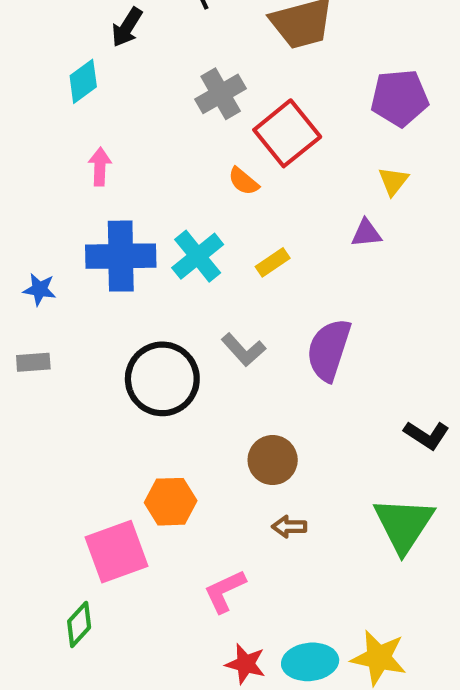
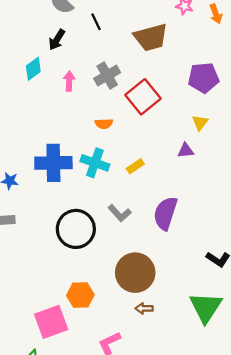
pink arrow: (100, 167) -> (69, 81), moved
orange semicircle: (243, 181) -> (104, 124), moved, turned -42
cyan cross: (198, 256) -> (95, 163), turned -32
brown circle: (273, 460) -> (135, 273), size x1.5

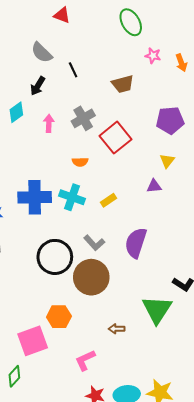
brown trapezoid: (151, 37) -> (123, 84), size x0.7
brown circle: (135, 273) -> (91, 277), moved
green triangle: (206, 307) -> (157, 310), moved

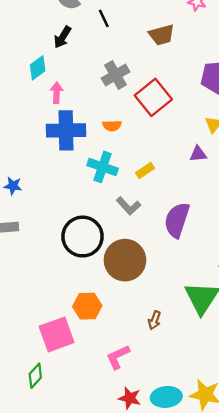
pink arrow: (49, 123) -> (57, 93), moved
blue cross: (35, 197) -> (66, 130), moved
gray L-shape: (94, 243) -> (129, 206), moved
brown arrow: (117, 329) -> (154, 320), turned -70

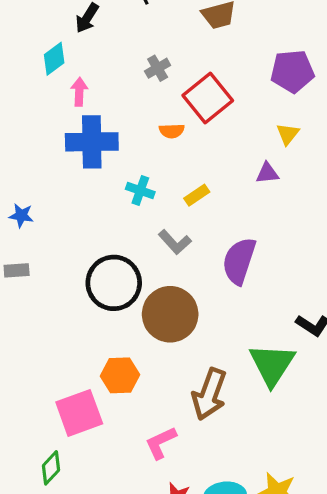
gray cross: (116, 75) -> (158, 68), size x0.7
orange semicircle: (112, 126) -> (172, 131), moved
cyan cross: (103, 167) -> (140, 190), size x0.7
brown arrow: (154, 320) -> (209, 394), size x2.0

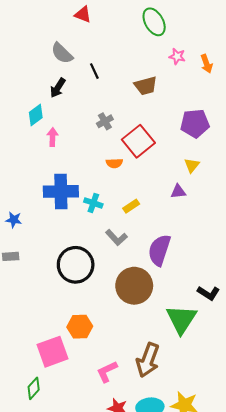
blue cross: (92, 142) -> (61, 191), moved
brown circle: (170, 314) -> (134, 286), moved
brown arrow: (209, 394) -> (148, 360), moved

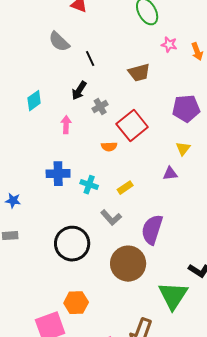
black arrow: (58, 88) -> (79, 91), moved
pink arrow: (53, 137) -> (66, 125), moved
blue cross: (61, 191) -> (58, 174), size x0.7

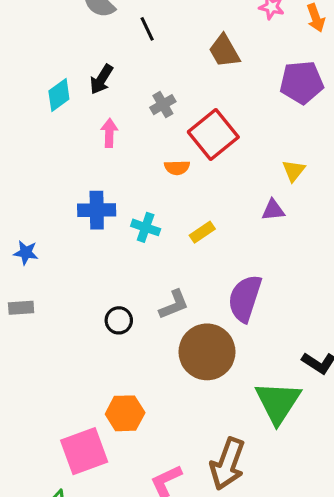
brown trapezoid: (139, 73) -> (224, 51), turned 75
black arrow: (79, 91) -> (101, 79), moved
purple pentagon: (186, 109) -> (302, 82), moved
gray L-shape: (111, 218) -> (174, 305), moved, turned -70
black circle: (72, 244) -> (119, 320), size x0.5

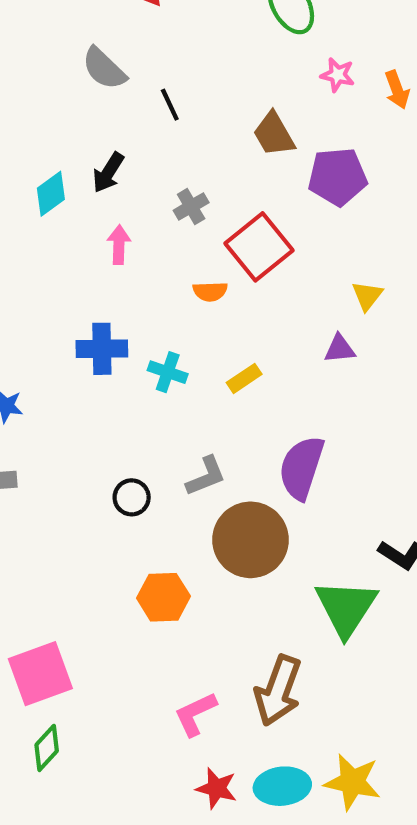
purple pentagon: (302, 82) -> (338, 177), moved
orange hexagon: (125, 413) -> (163, 597), moved
pink square: (84, 451) -> (40, 674), moved

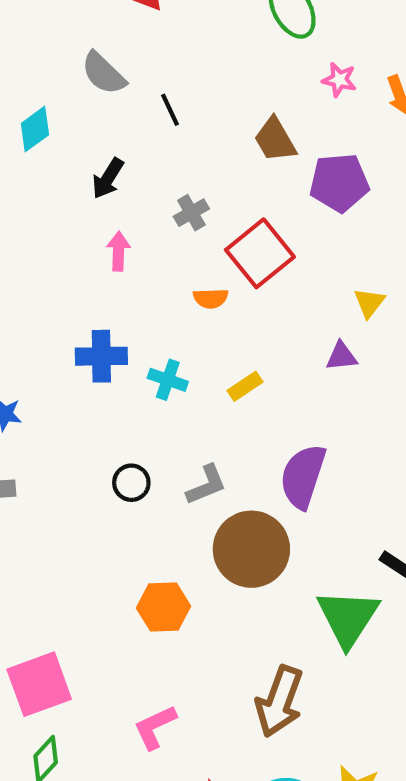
cyan diamond: (51, 194) -> (35, 129), moved
black circle: (132, 497) -> (131, 483), moved
pink L-shape: (195, 714) -> (155, 727), moved

